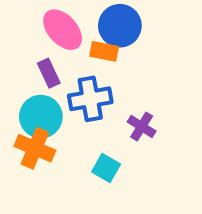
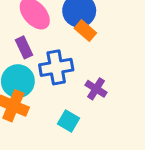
orange rectangle: (104, 51) -> (85, 31), moved, turned 30

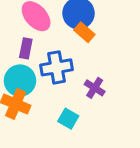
purple rectangle: (24, 47) -> (26, 48), turned 36

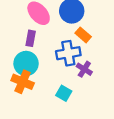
orange rectangle: (84, 32) -> (83, 35), moved
blue cross: (57, 67) -> (68, 53), moved

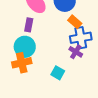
blue cross: (68, 53) -> (81, 38), moved
orange cross: (23, 82) -> (22, 63), turned -36

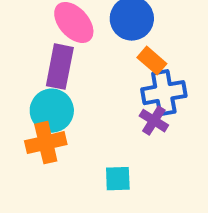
purple rectangle: (29, 25) -> (60, 67), size x1.5
cyan square: (58, 73) -> (118, 179), moved, turned -32

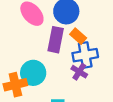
purple rectangle: (60, 67) -> (56, 40), moved
cyan circle: (52, 111) -> (33, 73), moved

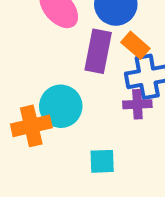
purple cross: (79, 72) -> (137, 104), turned -35

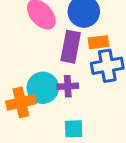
orange rectangle: (135, 45) -> (98, 42), turned -48
purple cross: (137, 104) -> (68, 86), moved

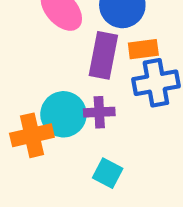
cyan square: (74, 129) -> (108, 173), turned 30

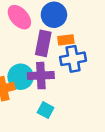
purple cross: (99, 112) -> (41, 76), size x1.5

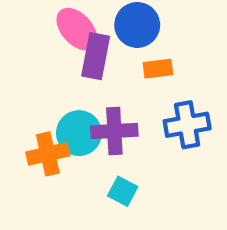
purple rectangle: (43, 43) -> (96, 56), moved
blue cross: (73, 59) -> (187, 125), moved

